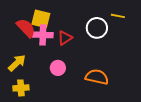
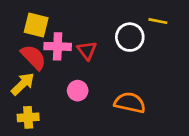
yellow square: (41, 19) -> (36, 25), moved
red semicircle: (26, 28) -> (33, 57), moved
red triangle: (65, 38) -> (87, 50), turned -35

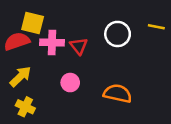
yellow line: (158, 21) -> (156, 27), moved
red semicircle: (33, 57) -> (17, 41), moved, turned -65
yellow cross: (28, 117) -> (25, 107), turned 30

